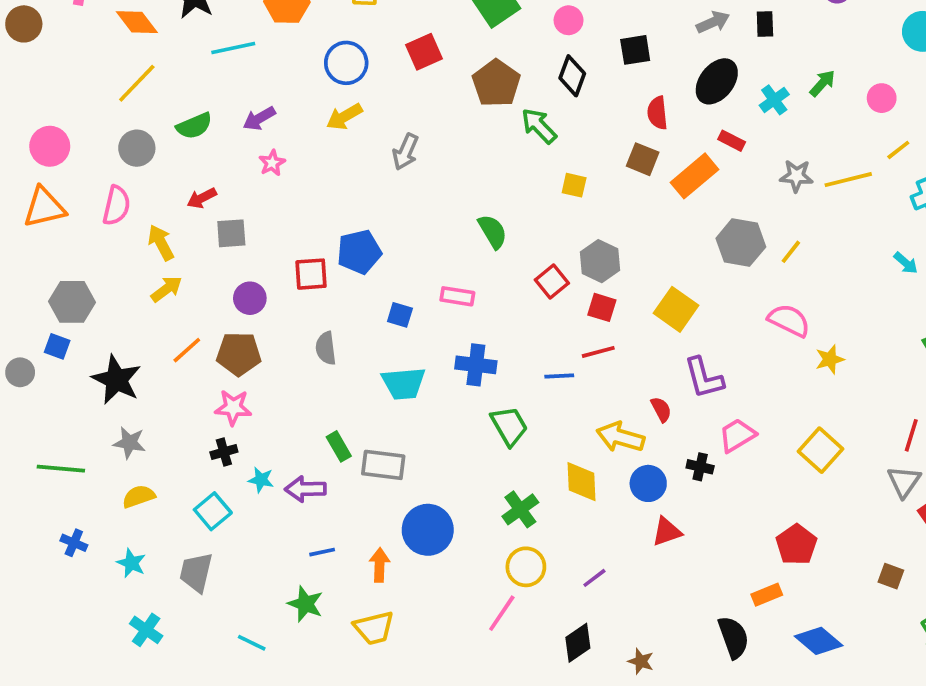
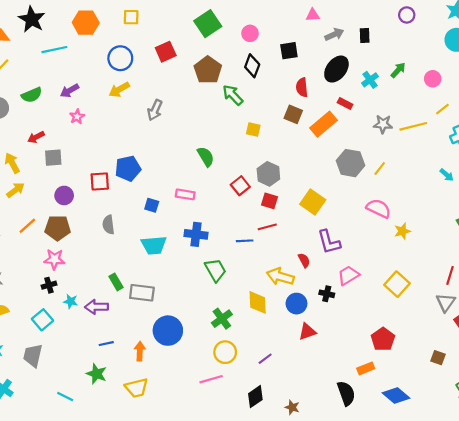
pink line: (502, 613) -> (211, 379), turned 40

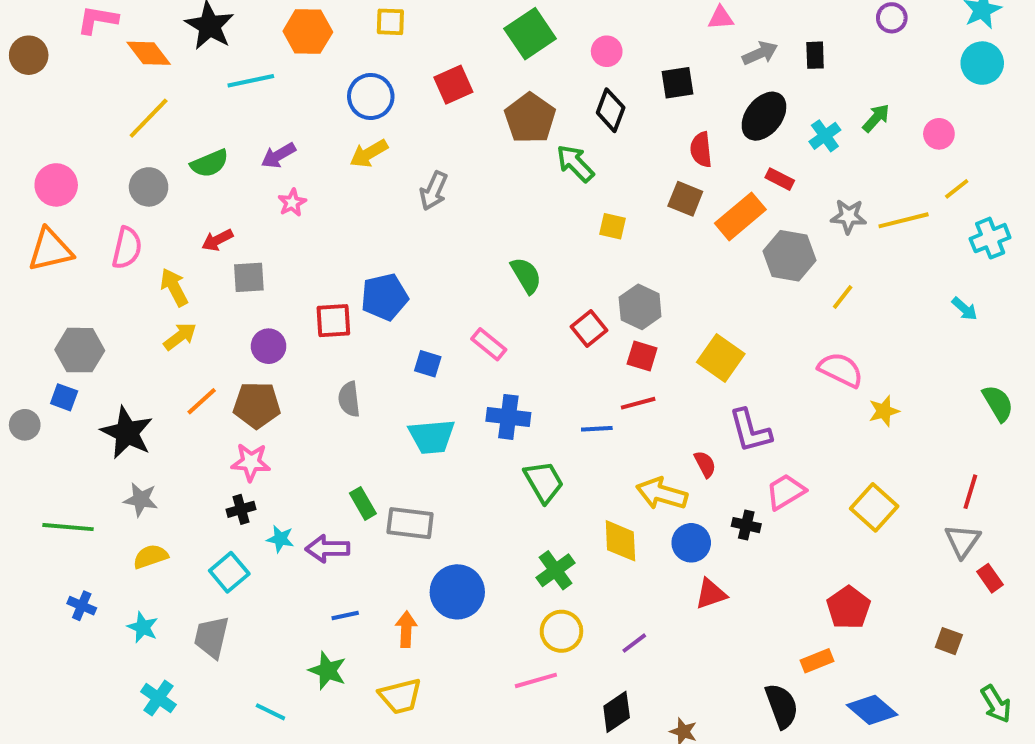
gray hexagon: (351, 163) -> (790, 256), moved
pink rectangle: (185, 194) -> (489, 344), turned 30

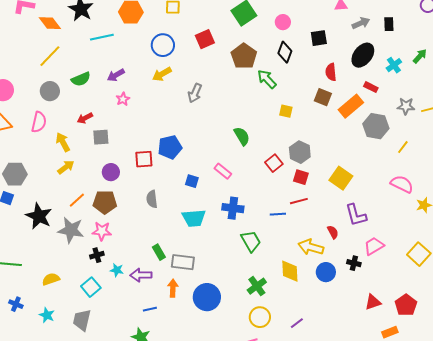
gray star: (141, 500) -> (71, 230), moved, size x1.5
red triangle: (711, 594) -> (373, 302), moved
orange arrow: (406, 629) -> (173, 288), moved

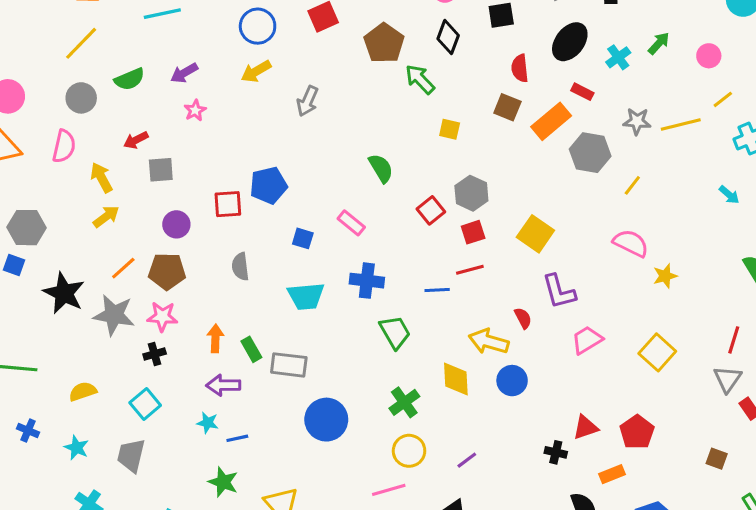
red square: (301, 177) -> (473, 232), turned -35
black cross: (354, 263) -> (556, 452), moved
cyan star: (117, 270) -> (208, 423), moved
orange arrow: (173, 288) -> (215, 338), moved

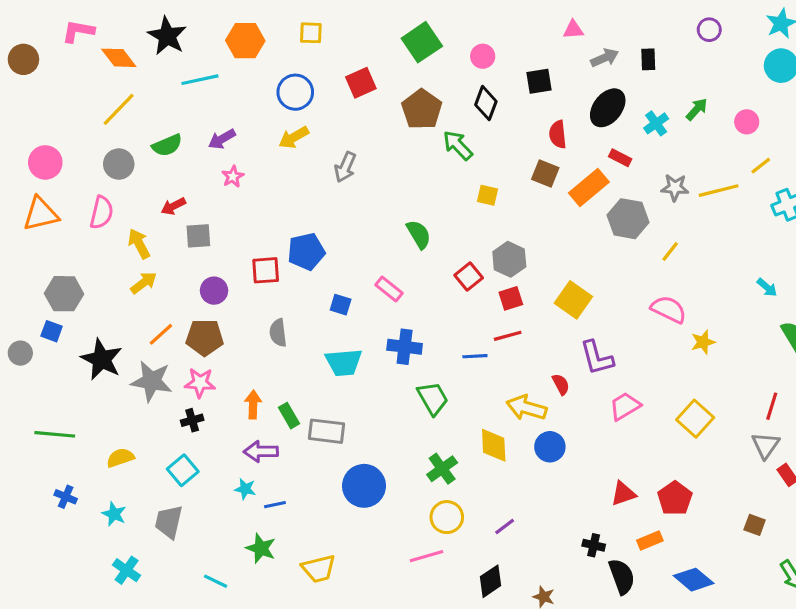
cyan arrow: (729, 195) -> (767, 287), moved
black cross: (556, 452) -> (594, 545), moved

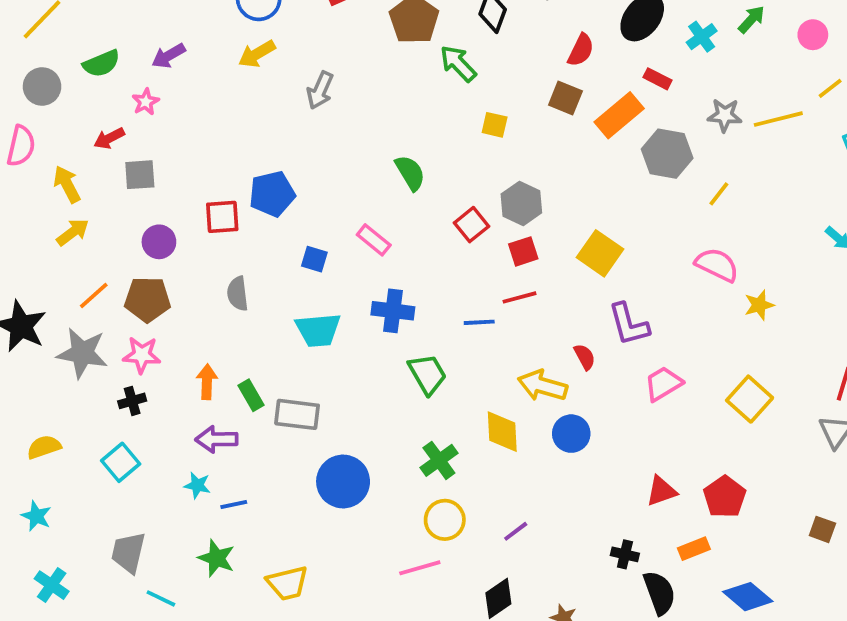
red semicircle: (558, 134) -> (581, 50), turned -148
pink star: (233, 177) -> (146, 102), moved
gray trapezoid: (169, 522) -> (128, 552), moved

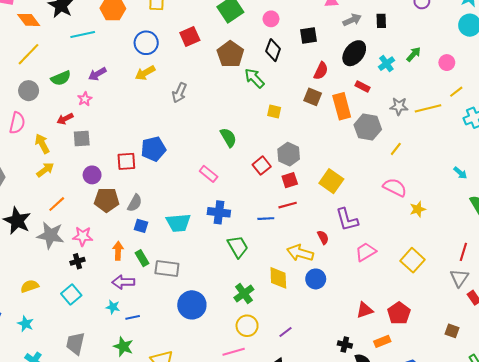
orange rectangle: (619, 115) -> (342, 106), turned -65
blue square: (314, 259) -> (141, 226), moved
gray semicircle: (238, 294) -> (135, 203), turned -144
brown pentagon: (147, 299) -> (107, 200), moved

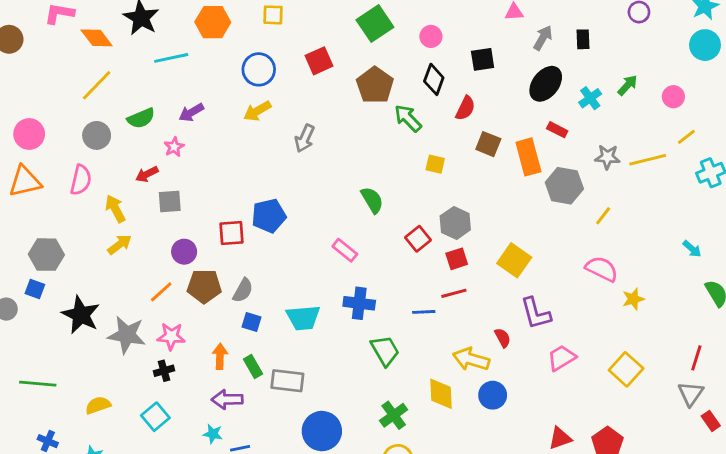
gray arrow: (352, 20) -> (543, 38), turned -36
red semicircle: (321, 71) -> (465, 108), moved
orange line: (57, 204) -> (161, 292), moved

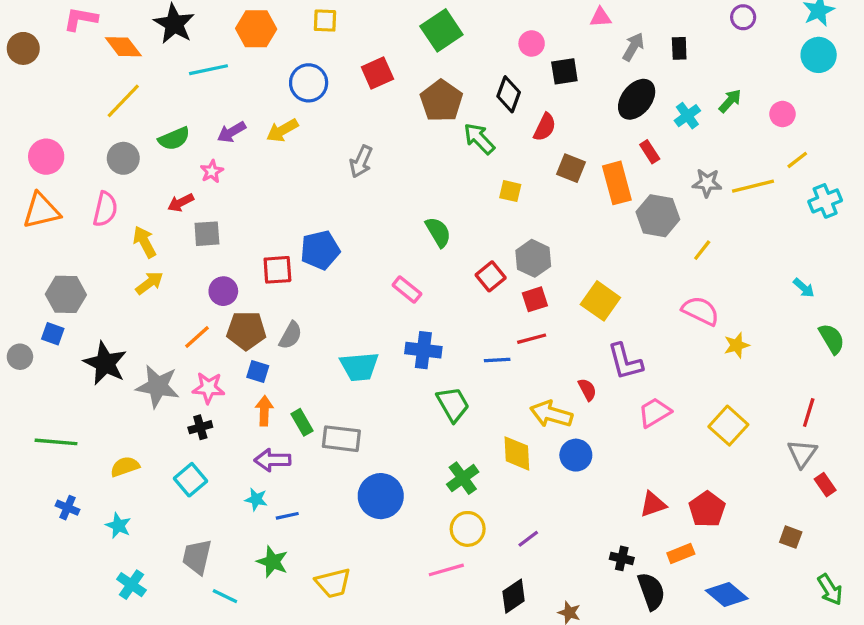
pink circle: (431, 36) -> (532, 43), moved
yellow arrow: (257, 111) -> (282, 130), moved
red rectangle: (557, 130) -> (650, 152), turned 30
blue square: (252, 322) -> (258, 371), moved

